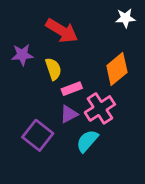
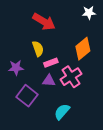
purple star: (22, 55) -> (16, 68), moved
purple triangle: (69, 114) -> (49, 81), turned 32
cyan semicircle: (87, 141) -> (62, 112), moved

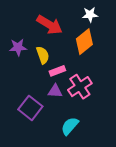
white star: (89, 13) -> (90, 15), moved
orange diamond: (83, 49) -> (84, 42), moved
purple star: (16, 68) -> (18, 47), moved

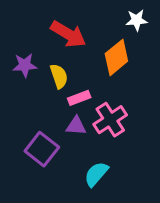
white star: (90, 15) -> (137, 20), moved

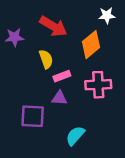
purple star: (25, 65) -> (14, 37), moved
pink cross: (110, 120) -> (98, 85), moved, turned 30
purple square: (42, 149) -> (33, 116), turned -35

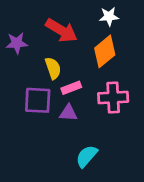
white star: (107, 15) -> (109, 16), moved
purple square: (33, 116) -> (38, 100), moved

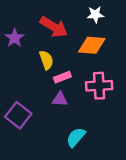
purple star: (17, 43) -> (14, 38), turned -30
orange diamond: (105, 51) -> (92, 45), turned 44
purple square: (38, 100) -> (18, 115), moved, turned 35

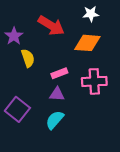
yellow semicircle: (46, 60) -> (28, 58), moved
cyan semicircle: (76, 137) -> (55, 120), moved

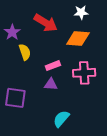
purple square: (17, 109) -> (15, 98), turned -30
cyan semicircle: (55, 120) -> (61, 119), moved

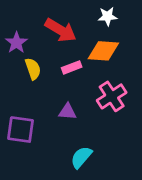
pink rectangle: (53, 66) -> (72, 67), moved
pink cross: (84, 73) -> (112, 96), turned -30

